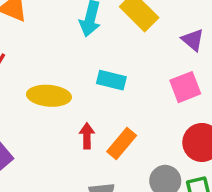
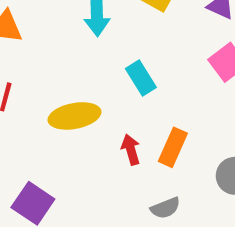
cyan rectangle: (111, 80) -> (141, 78), turned 60

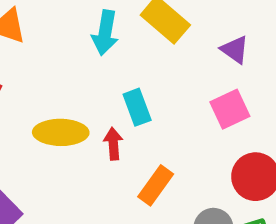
red arrow: (131, 150) -> (113, 144), moved

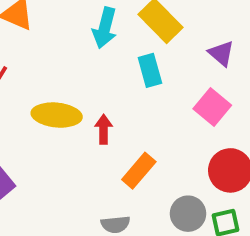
cyan rectangle: (137, 107) -> (150, 70), moved
pink square: (230, 109) -> (212, 107), turned -30

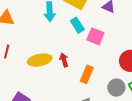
pink square: (212, 107) -> (95, 36), moved

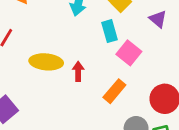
orange rectangle: (87, 74) -> (114, 91), moved

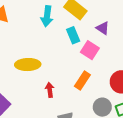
purple triangle: (158, 19) -> (103, 28), moved
red arrow: (78, 71) -> (50, 90), moved

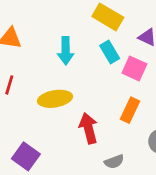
cyan arrow: (47, 16) -> (66, 51), moved
red arrow: (50, 90) -> (89, 128), size x1.5

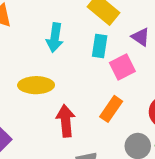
cyan rectangle: (110, 52) -> (100, 46), turned 30
pink square: (134, 69) -> (122, 67), turned 30

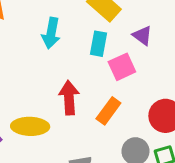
yellow ellipse: (36, 85) -> (30, 126), moved
red arrow: (66, 121) -> (69, 98), moved

